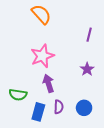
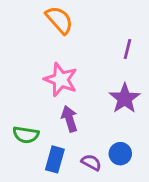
pink star: (42, 56) -> (61, 80), turned -30
purple star: (87, 69) -> (125, 98), size x1.5
purple semicircle: (59, 107) -> (91, 162), moved, turned -64

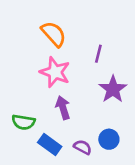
orange semicircle: (59, 20) -> (54, 34), moved
purple line: (128, 49) -> (98, 54), moved
blue rectangle: (55, 159) -> (50, 144), turned -70

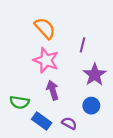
blue circle: (109, 139) -> (91, 106), moved

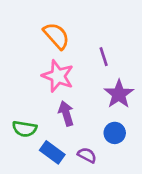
purple line: (82, 45) -> (104, 57), turned -32

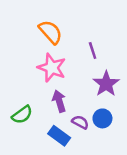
green semicircle: (25, 129) -> (22, 115), turned -45
blue rectangle: (52, 152) -> (59, 136), moved
purple semicircle: (87, 155) -> (80, 122), moved

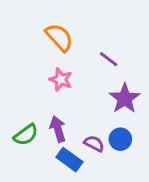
purple line: (93, 50) -> (109, 59), turned -35
pink star: (52, 68) -> (61, 80), size x0.7
purple arrow: (59, 101) -> (58, 129), moved

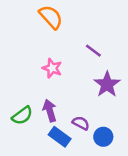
orange semicircle: (59, 37) -> (51, 17), moved
blue circle: (120, 139) -> (103, 137), moved

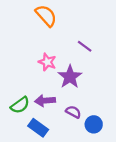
purple star: (107, 84) -> (70, 77), moved
purple arrow: (50, 111) -> (45, 101), turned -78
blue rectangle: (60, 137) -> (38, 128), moved

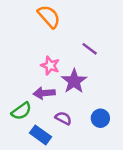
purple arrow: (45, 101) -> (44, 93), moved
purple semicircle: (73, 112) -> (63, 118), moved
blue circle: (94, 124) -> (100, 118), moved

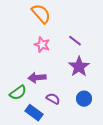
pink star: (50, 66) -> (42, 45), moved
purple star: (74, 81) -> (79, 67), moved

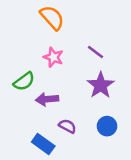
green semicircle: (18, 93) -> (24, 81), moved

